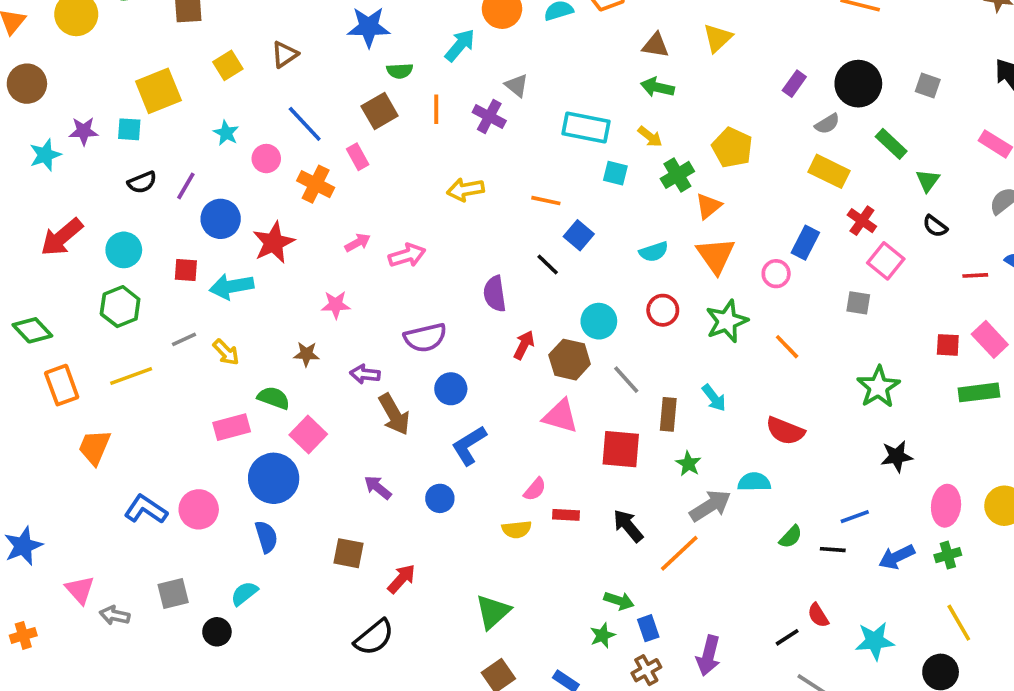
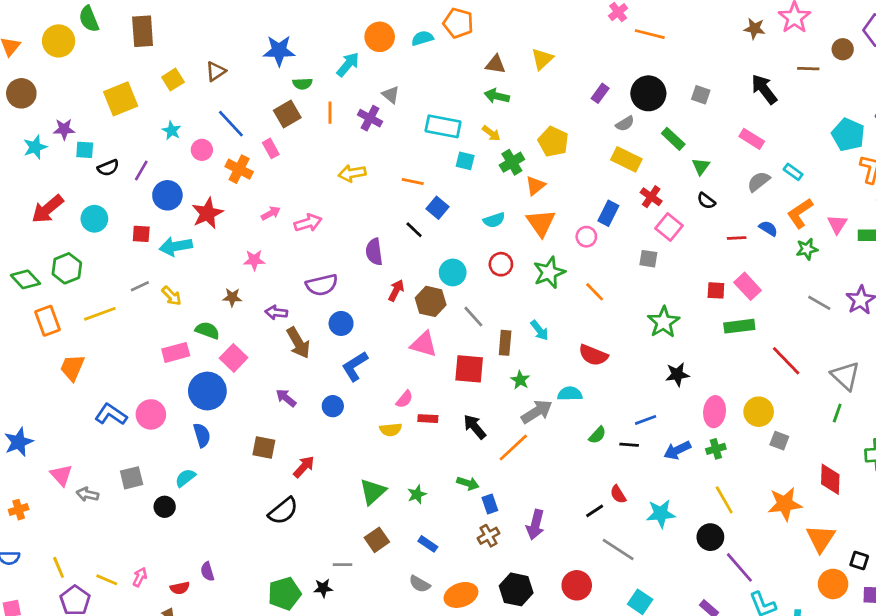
cyan square: (129, 129) -> (85, 150), moved
green hexagon: (120, 307) -> (67, 268), moved
green star: (602, 635) -> (417, 494), moved

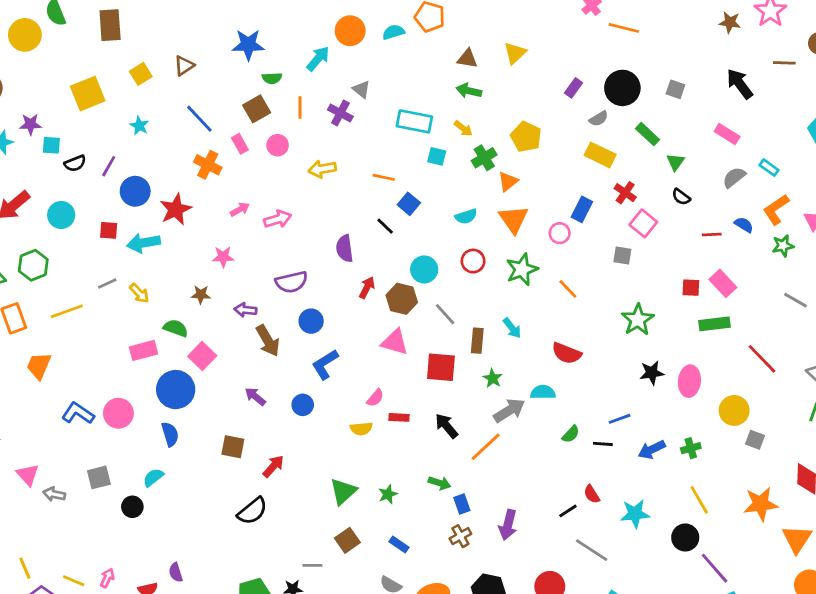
pink circle: (202, 150) -> (278, 145), moved
pink ellipse: (715, 412) -> (689, 381), moved

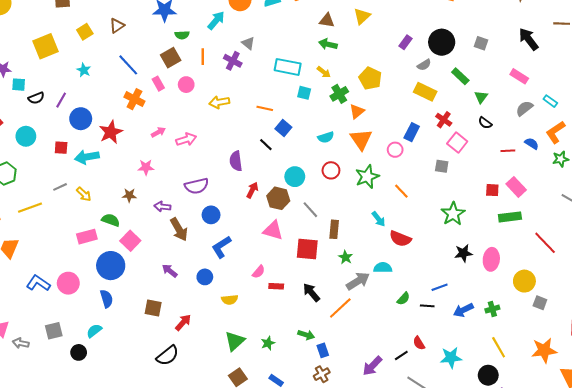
cyan arrow: (512, 328) -> (379, 219), moved
yellow semicircle: (361, 429) -> (230, 300), moved
purple arrow: (508, 525) -> (372, 366), moved, turned 30

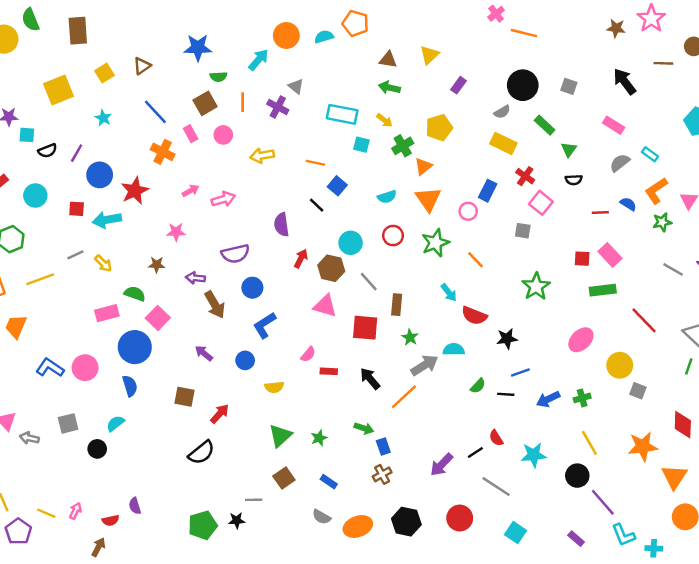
purple rectangle: (405, 42) -> (458, 85), moved
yellow pentagon: (370, 78) -> (439, 128), turned 30
black semicircle: (485, 123) -> (574, 180), turned -40
black star: (463, 253) -> (507, 339), moved
pink ellipse: (491, 259) -> (581, 340), turned 40

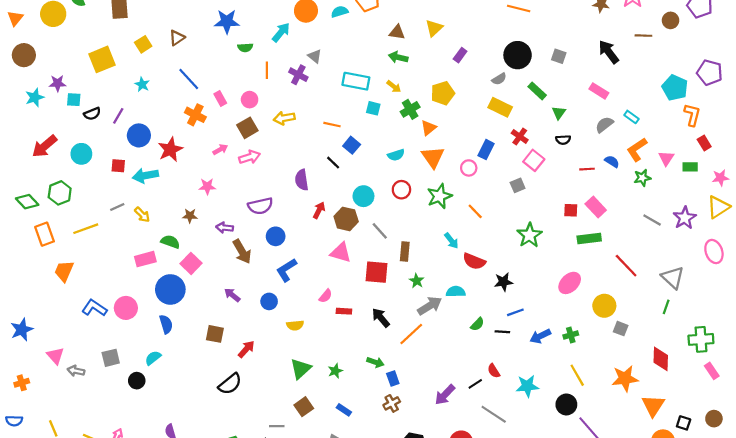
brown square: (205, 103) -> (247, 128), moved
gray square: (523, 231) -> (518, 185), turned -32

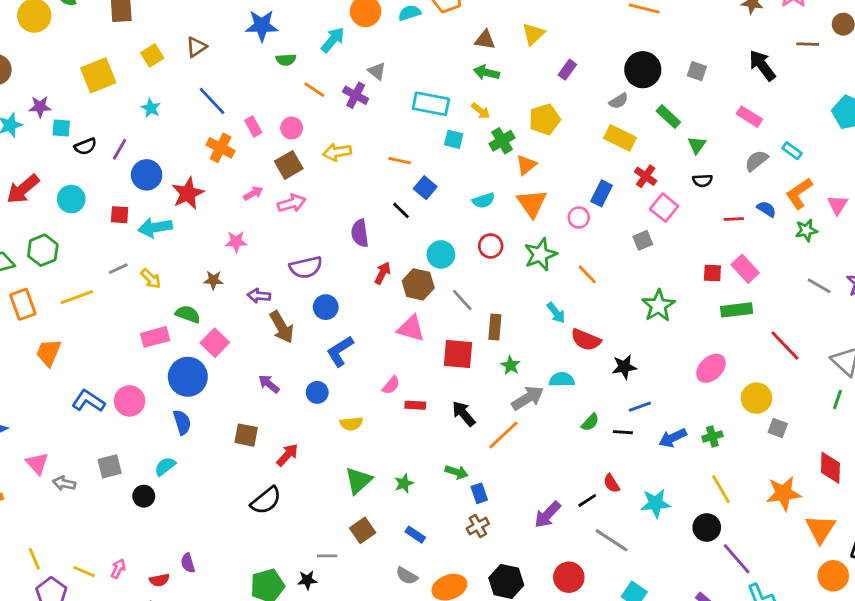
orange line: (267, 70) -> (314, 90), turned -56

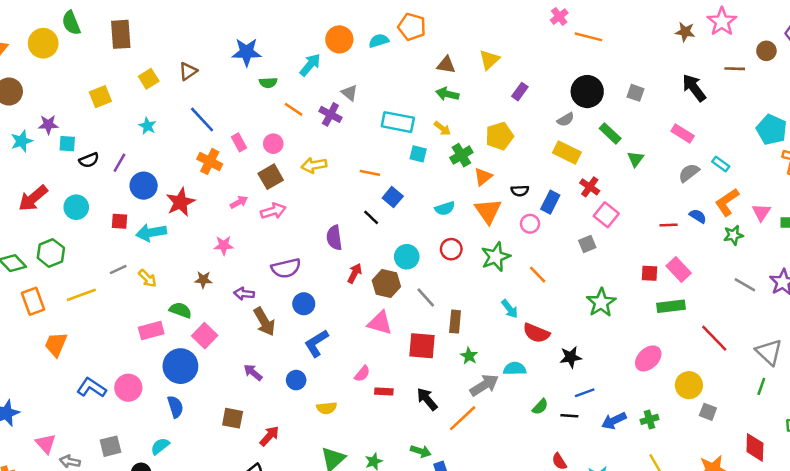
yellow square: (98, 75) -> (100, 97), size x0.7
black semicircle: (702, 181) -> (520, 191), moved

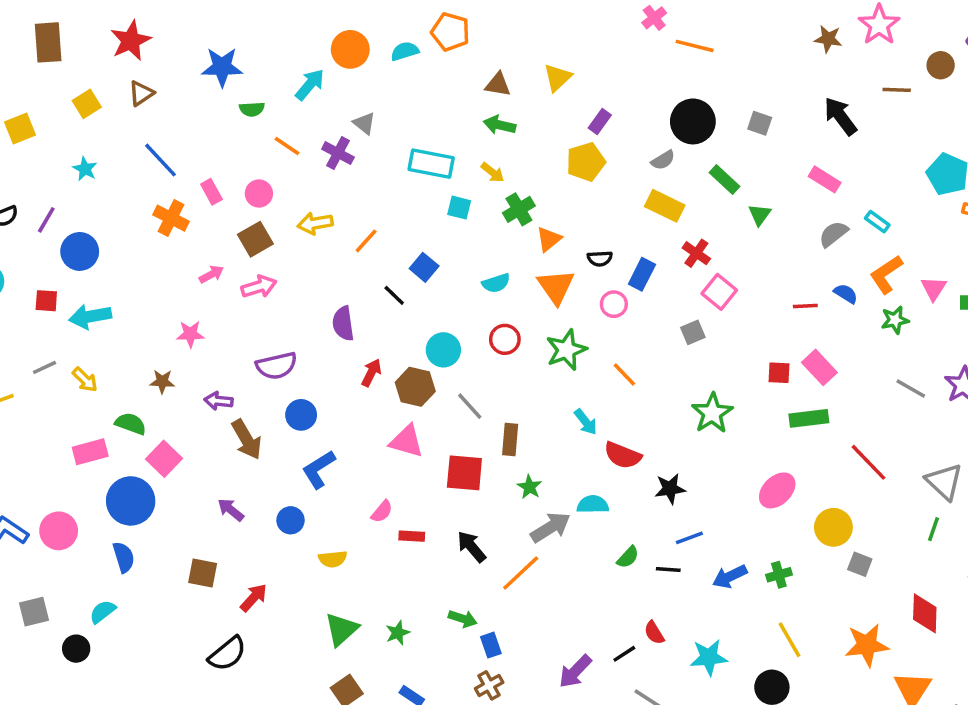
yellow pentagon: (499, 136) -> (586, 162), moved
orange line: (370, 173) -> (366, 241), moved, turned -60
red star: (180, 202) -> (131, 41), moved

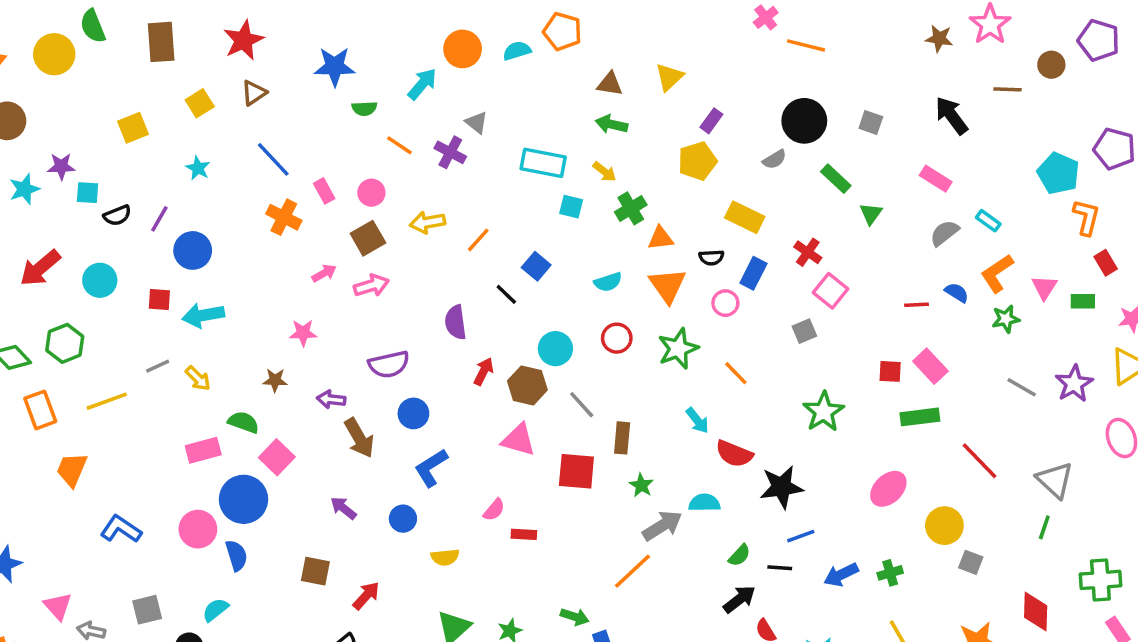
yellow rectangle: (665, 206) -> (745, 217), moved
orange triangle: (549, 239) -> (661, 238), turned 32
black star: (670, 489) -> (781, 487), size x1.4
pink circle: (59, 531) -> (198, 529), moved
black arrow: (471, 547) -> (739, 599), moved, turned 92

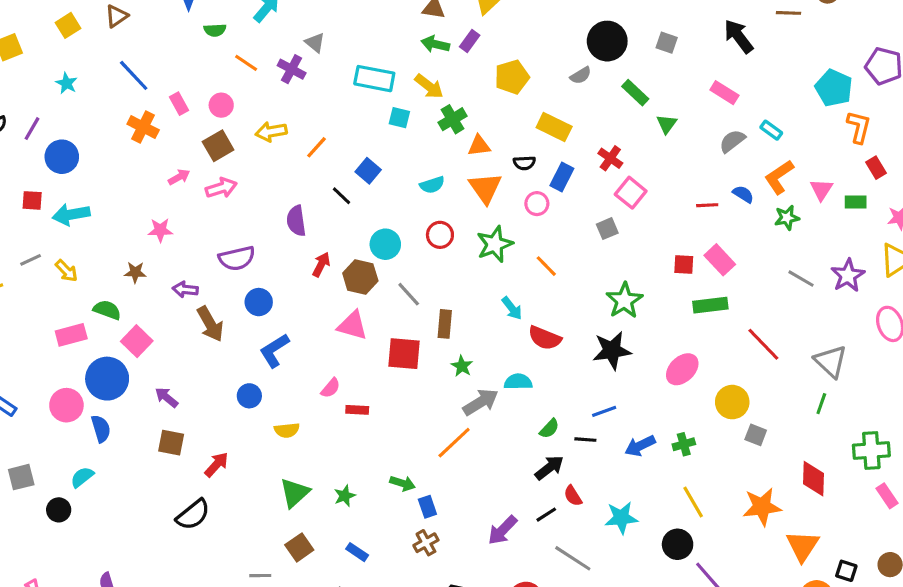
purple rectangle: (711, 121) -> (470, 41), moved
yellow arrow: (604, 172) -> (429, 86), size x1.4
black star: (781, 487) -> (612, 350), moved
purple arrow: (343, 508) -> (166, 397), moved

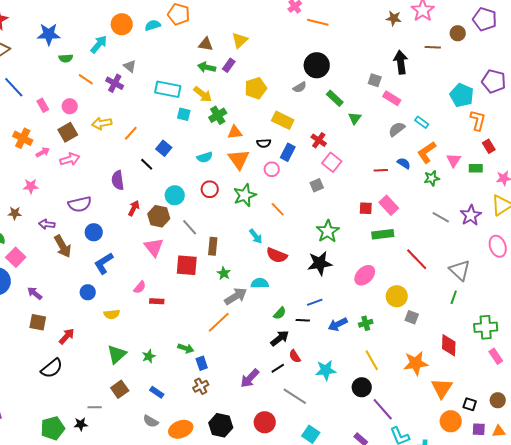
black arrow: (738, 36) -> (401, 62), turned 30
gray square: (667, 43) -> (375, 80), moved
orange cross: (143, 127) -> (23, 138), moved
pink triangle: (352, 325) -> (154, 247), turned 35

